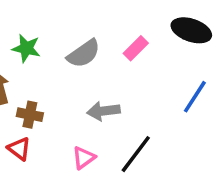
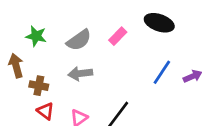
gray arrow: (103, 111) -> (80, 74), moved
red triangle: (19, 149) -> (45, 111), moved

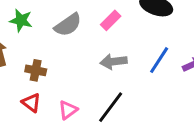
gray arrow: (80, 74) -> (114, 62), moved
brown cross: (39, 86) -> (36, 70), moved

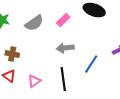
blue line: (159, 60) -> (91, 64), moved
black line: (111, 107) -> (63, 79), turned -45

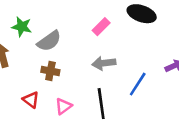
gray semicircle: (34, 23) -> (49, 41), moved
brown cross: (12, 54) -> (50, 71), moved

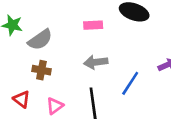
pink rectangle: (101, 27) -> (93, 25), turned 42

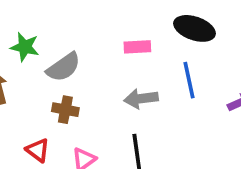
blue line: (130, 83) -> (189, 80), moved, turned -45

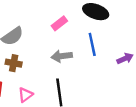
pink rectangle: (137, 47) -> (59, 23), turned -35

